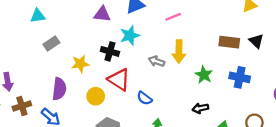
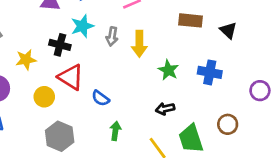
brown rectangle: (229, 42) -> (191, 20), moved
gray arrow: (157, 61) -> (112, 36), moved, turned -98

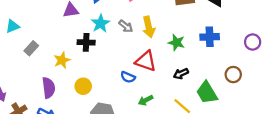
gray arrow: (112, 36) -> (126, 26), turned -48
red triangle: (71, 77) -> (146, 61), moved
green arrow: (115, 131) -> (146, 100), turned -112

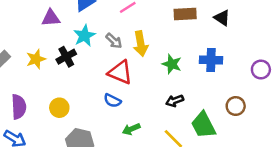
black cross: (86, 42) -> (66, 57), turned -35
yellow star: (62, 60) -> (36, 59), moved
red triangle: (146, 61) -> (120, 72), moved

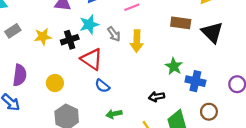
black triangle: (222, 18) -> (212, 32), size x1.5
blue cross: (211, 60) -> (195, 81), moved
green star: (172, 64) -> (174, 66), moved
red triangle: (120, 72) -> (92, 59), moved

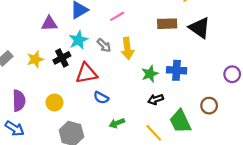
red triangle: (92, 59) -> (86, 73), turned -35
green star: (174, 66) -> (150, 74), moved, turned 30
blue cross: (195, 81) -> (177, 70), moved

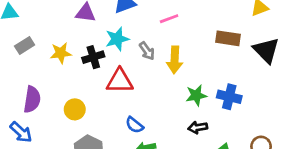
blue semicircle: (101, 98) -> (134, 125), moved

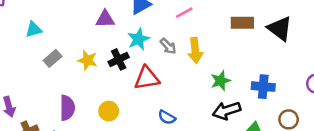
yellow star: (61, 53) -> (88, 60), turned 30
blue cross: (229, 97) -> (263, 87), moved
black arrow: (198, 127) -> (227, 111), size x1.5

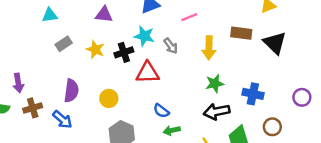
purple triangle: (105, 19) -> (104, 15), moved
cyan star: (138, 39) -> (144, 36), turned 30
yellow arrow: (195, 50) -> (209, 48), moved

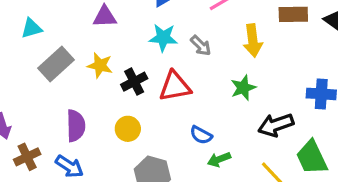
gray rectangle: (64, 44) -> (56, 64), size x1.5
black cross: (124, 52) -> (134, 82), moved
green star: (215, 84) -> (243, 88), moved

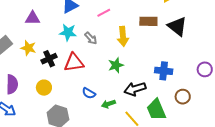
green arrow: (219, 159) -> (108, 104), moved

